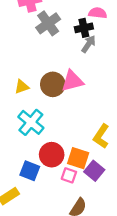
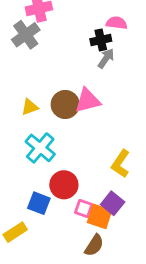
gray cross: (48, 23) -> (26, 35), moved
orange square: (78, 158) -> (99, 216), moved

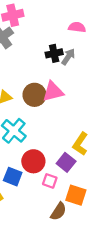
black cross: (101, 40) -> (54, 53), moved
purple square: (113, 203) -> (66, 162), moved
orange square: (99, 216) -> (76, 195), moved

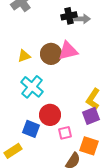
gray arrow: (68, 57) -> (82, 19), turned 56
purple square: (66, 162) -> (91, 116), moved, turned 30
pink square: (50, 181) -> (65, 133), turned -32

